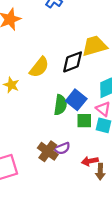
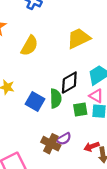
black diamond: (73, 62) -> (69, 83), moved
yellow semicircle: (39, 67) -> (29, 46), moved
blue square: (76, 100) -> (35, 101), moved

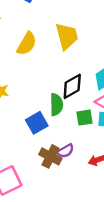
yellow trapezoid: (79, 38) -> (67, 36), moved, turned 100
blue square: (35, 101) -> (37, 123), moved, turned 30

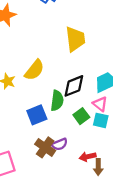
yellow semicircle: (27, 44) -> (34, 70), moved
green square: (85, 118) -> (81, 116), turned -35

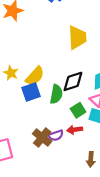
yellow semicircle: (34, 70) -> (35, 76), moved
blue square: (37, 115) -> (31, 92), moved
red arrow: (88, 157) -> (75, 130), moved

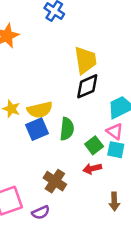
yellow semicircle: (35, 76) -> (40, 110), turned 40
black diamond: (73, 81) -> (87, 86), moved
purple semicircle: (56, 135) -> (41, 212), moved

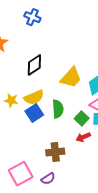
yellow trapezoid: (85, 60) -> (71, 78), moved, turned 60
black diamond: (87, 86) -> (34, 65), moved
brown cross: (55, 181) -> (55, 152), turned -30

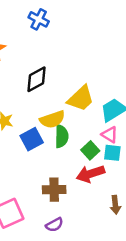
yellow semicircle: (34, 97) -> (52, 119), moved
red arrow: (83, 137) -> (90, 174), size x1.5
purple semicircle: (48, 179) -> (54, 225), moved

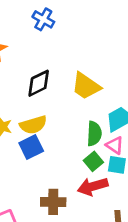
yellow trapezoid: (81, 98) -> (86, 86), moved, turned 76
yellow semicircle: (52, 119) -> (33, 125), moved
green semicircle: (62, 136) -> (94, 134), moved

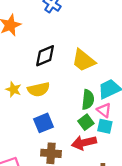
blue square: (31, 147) -> (44, 123), moved

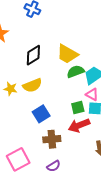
green semicircle: (88, 100) -> (76, 72), moved, turned -108
green square: (86, 122) -> (78, 107), turned 32

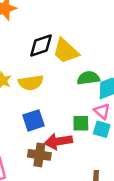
yellow trapezoid: (67, 54) -> (66, 51), moved
red arrow: (79, 125) -> (58, 141), moved

